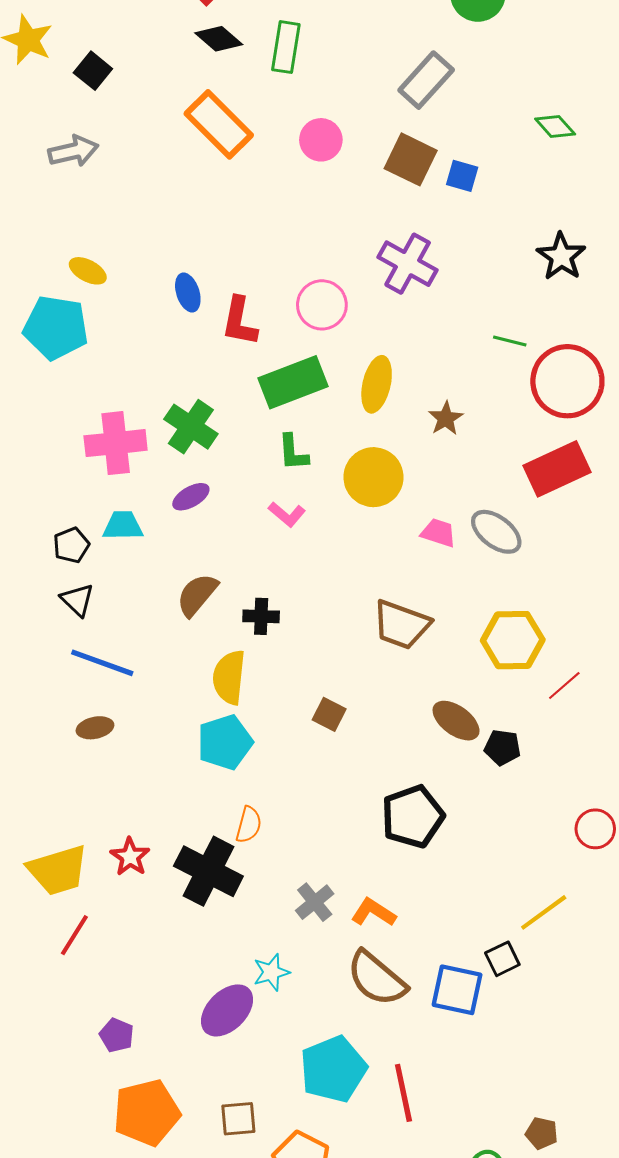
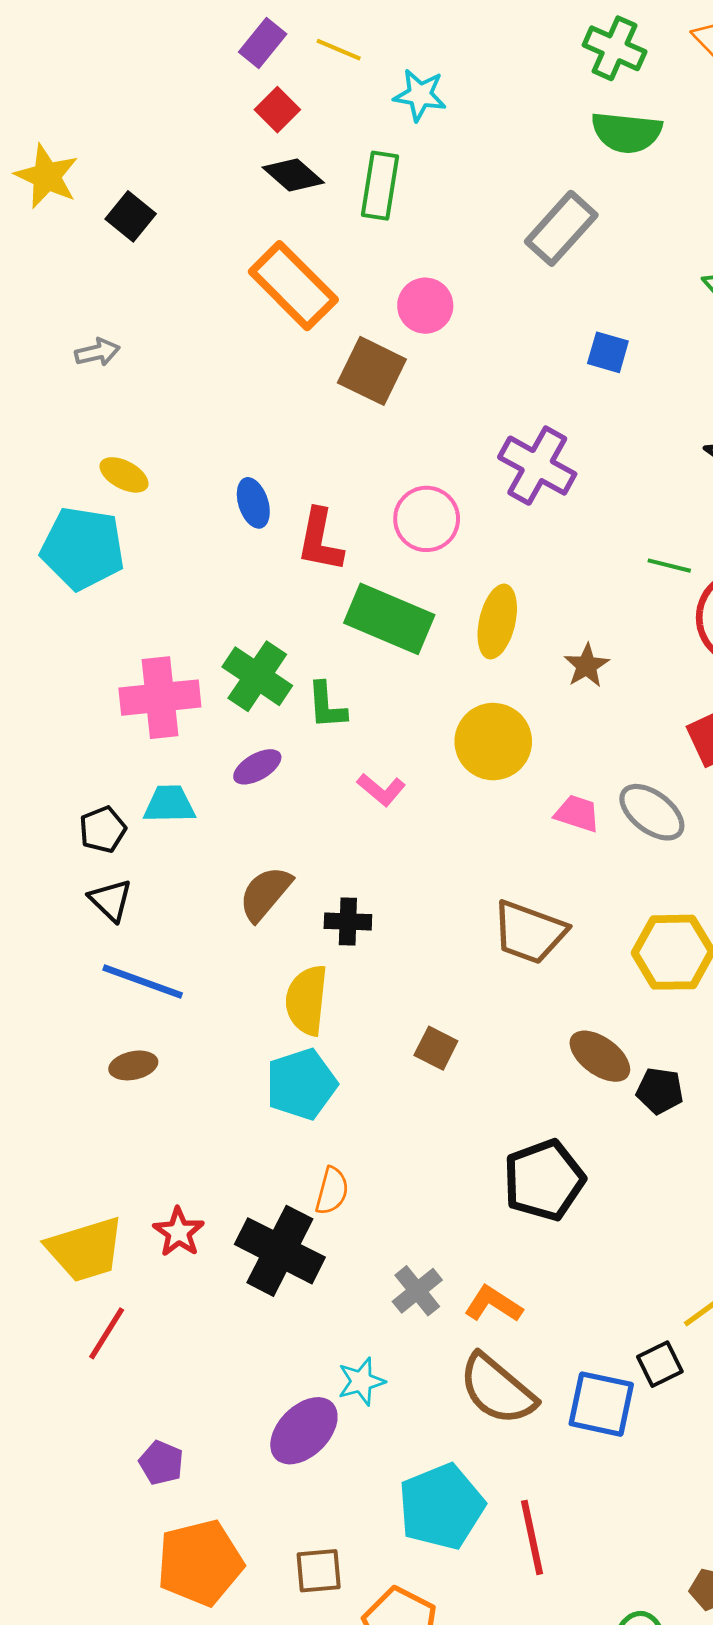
gray arrow: (73, 151) -> (97, 352), moved, size x0.7
brown square: (411, 159) -> (372, 371), moved
green rectangle: (293, 382) -> (389, 619), turned 44
green L-shape: (293, 452) -> (327, 706), moved

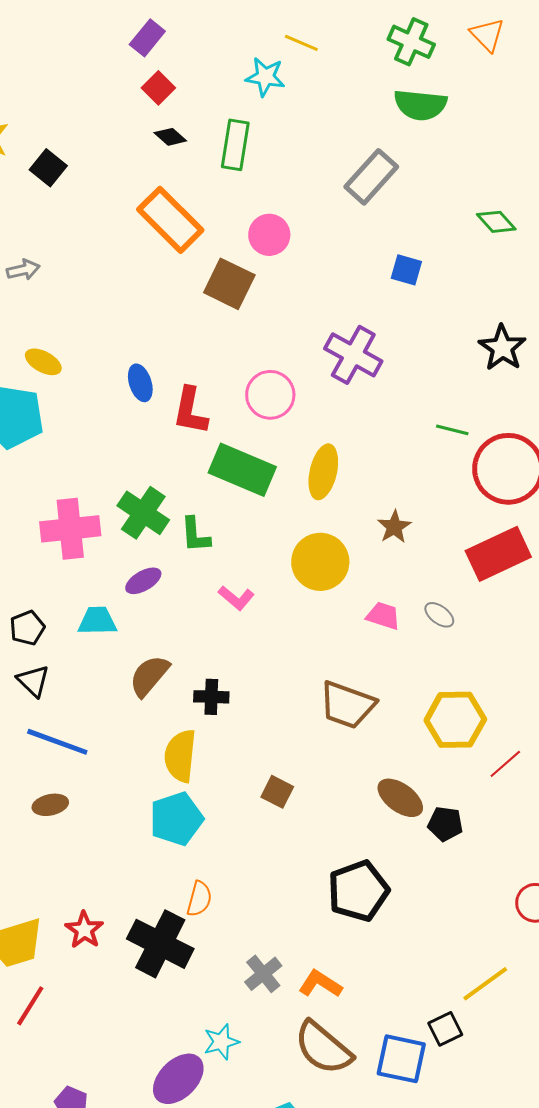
yellow line: (339, 50) -> (301, 43), moved
black diamond: (293, 175) -> (170, 137), size x0.7
brown star: (587, 666) -> (394, 527), moved
cyan trapezoid: (169, 804) -> (97, 621), moved
gray ellipse: (652, 812) -> (439, 615), size x0.6

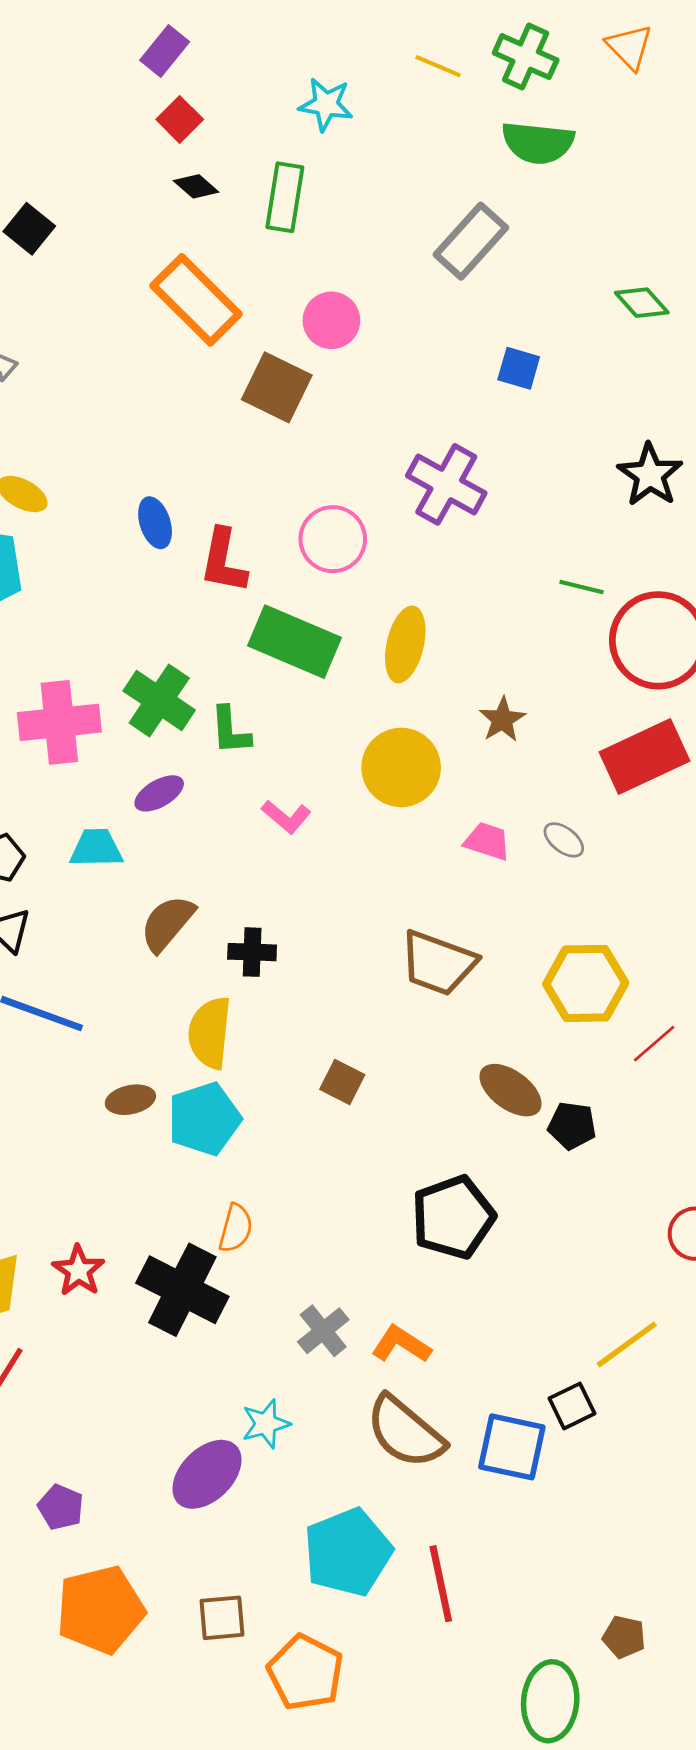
yellow line: (301, 43) -> (438, 66), moved
brown ellipse: (50, 805) -> (130, 1100), moved

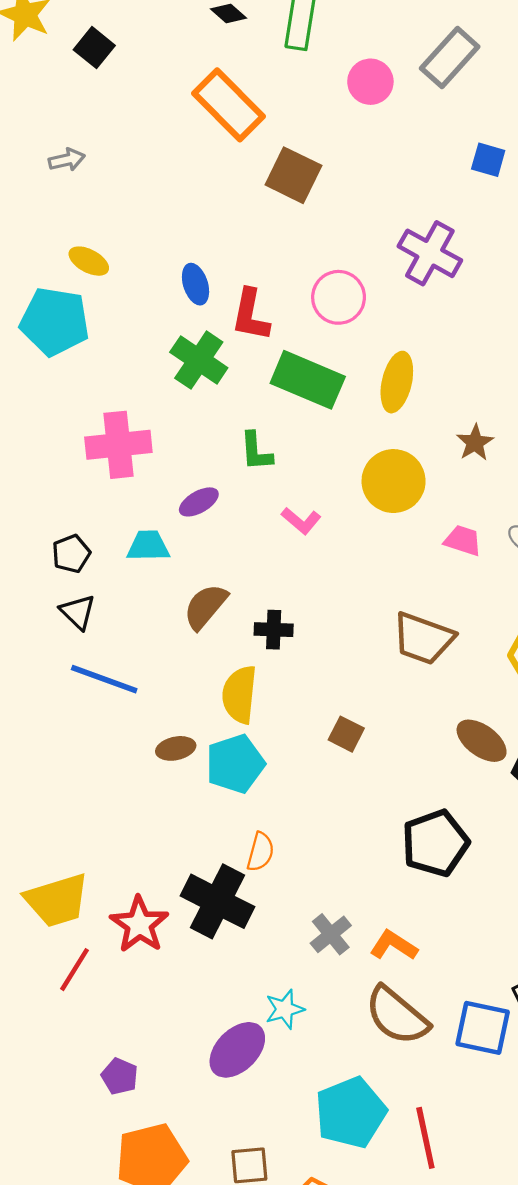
pink circle: (331, 320) -> (370, 82), moved
green cross: (159, 700) -> (199, 360), moved
red star: (78, 1271) -> (139, 924), moved, size x1.4

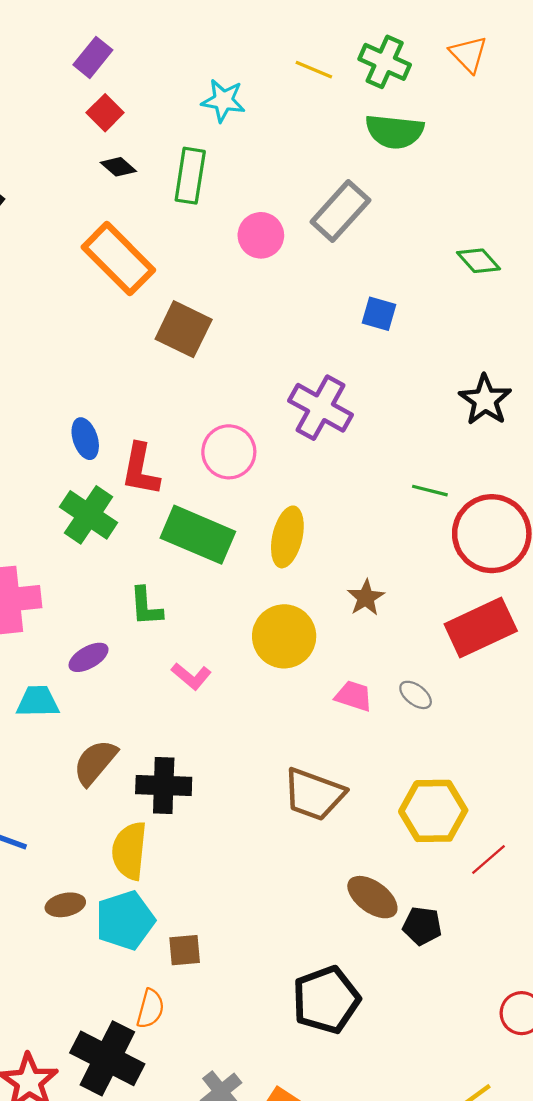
black cross: (274, 630) -> (164, 786), size x1.4
brown square: (346, 734) -> (185, 950), moved, turned -32

